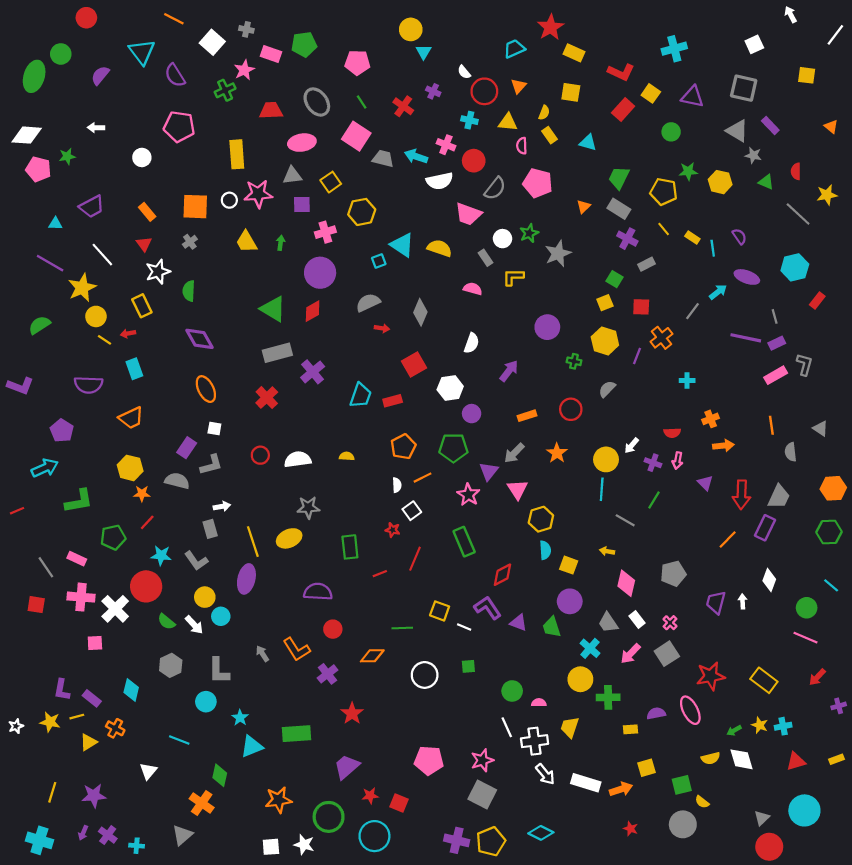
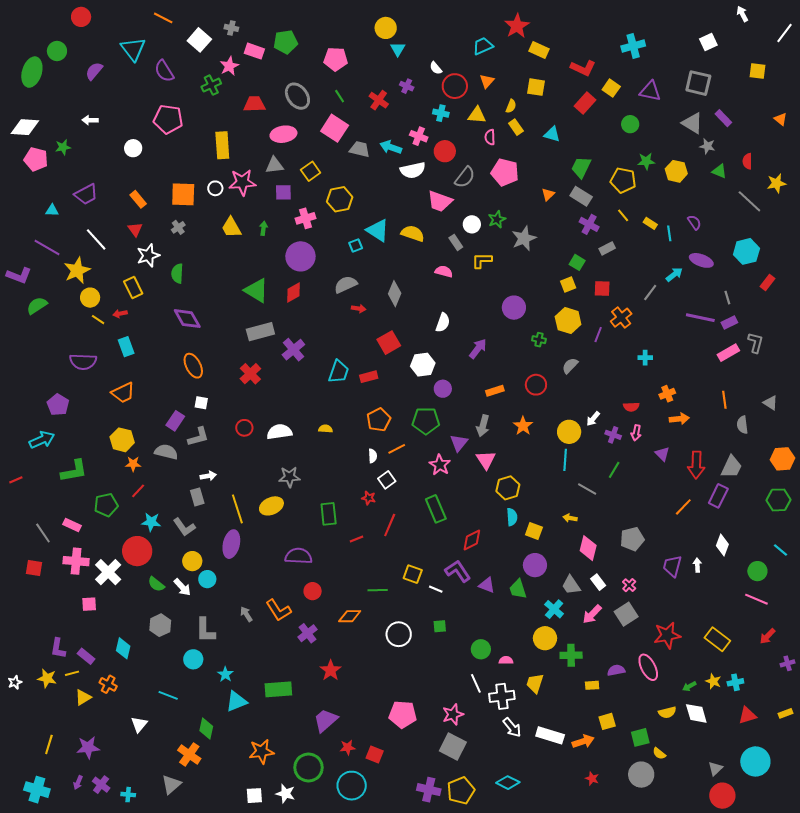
purple L-shape: (20, 386) -> (19, 275), moved
gray arrow: (514, 453) -> (483, 426), turned -30

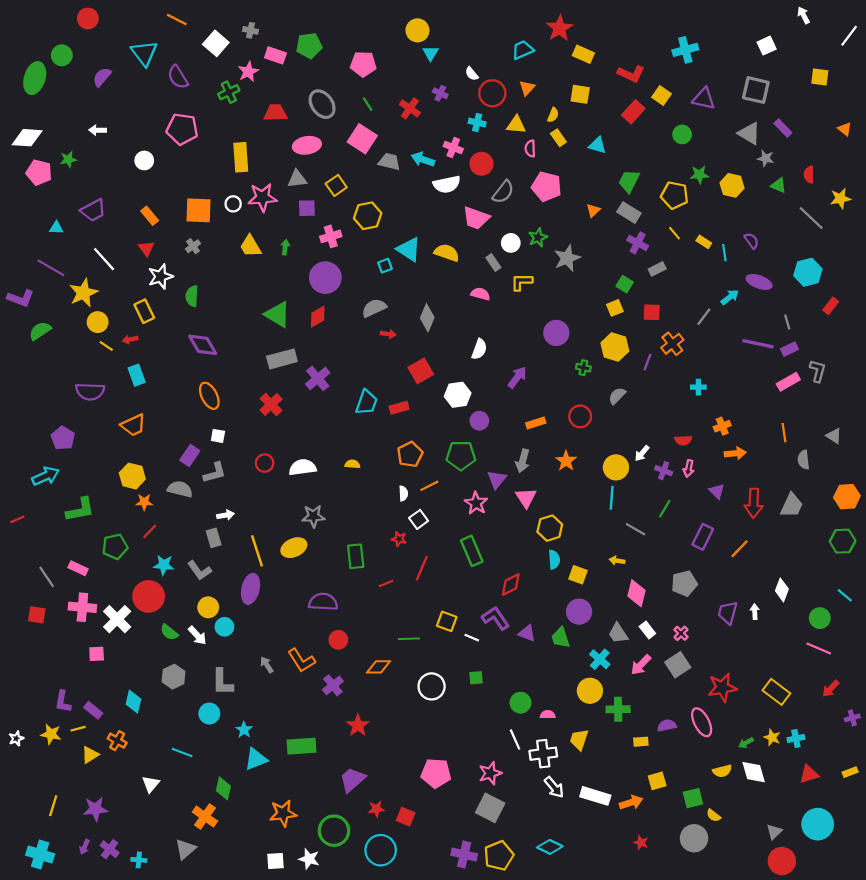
purple rectangle: (718, 496) -> (703, 537), moved

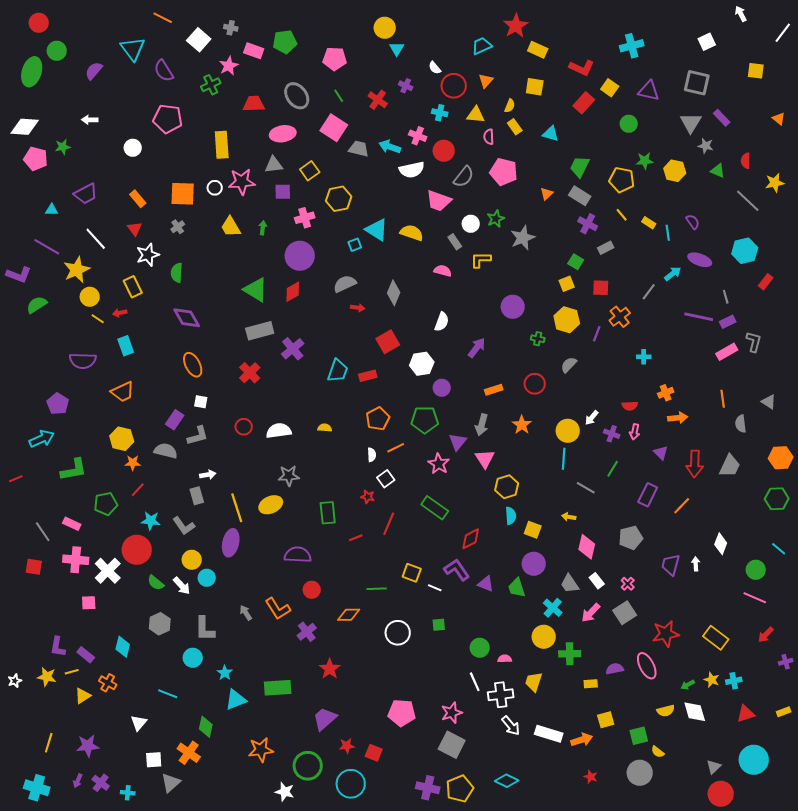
red circle: (88, 18) -> (39, 23), moved
gray triangle: (749, 133) -> (691, 123), turned 30
green rectangle: (472, 551) -> (435, 508), turned -32
white square: (275, 861) -> (154, 760), moved

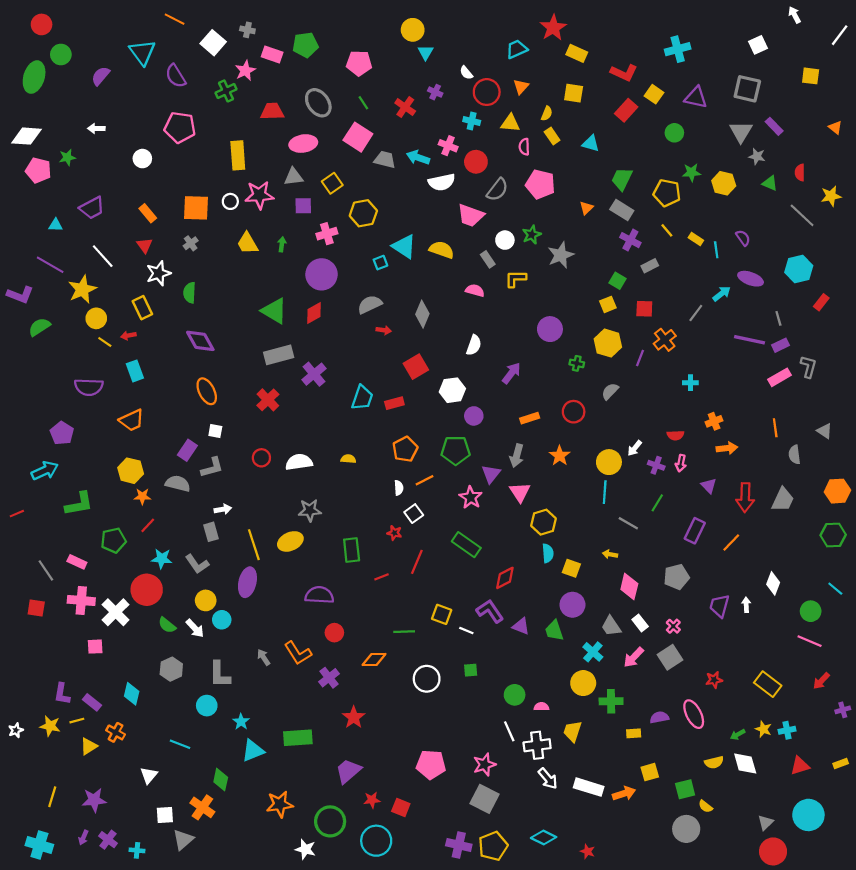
red star: (666, 634) -> (714, 680), size x0.6
red star: (591, 777) -> (587, 851), moved

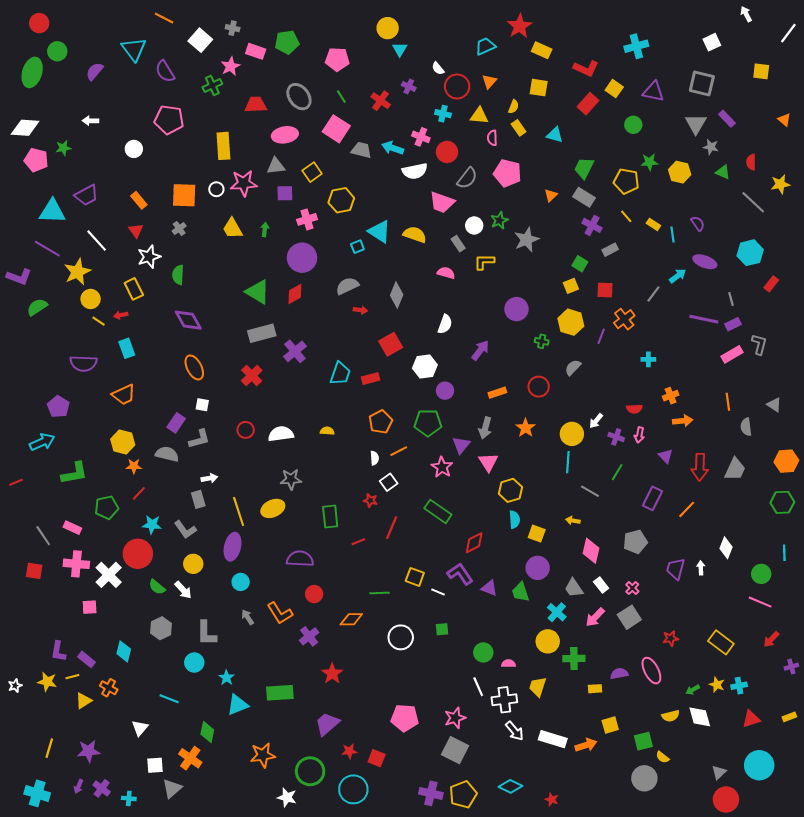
cyan triangle: (55, 225) -> (52, 211), size x2.0
cyan line: (835, 589) -> (784, 553), turned 49
cyan circle: (222, 620) -> (241, 582), moved

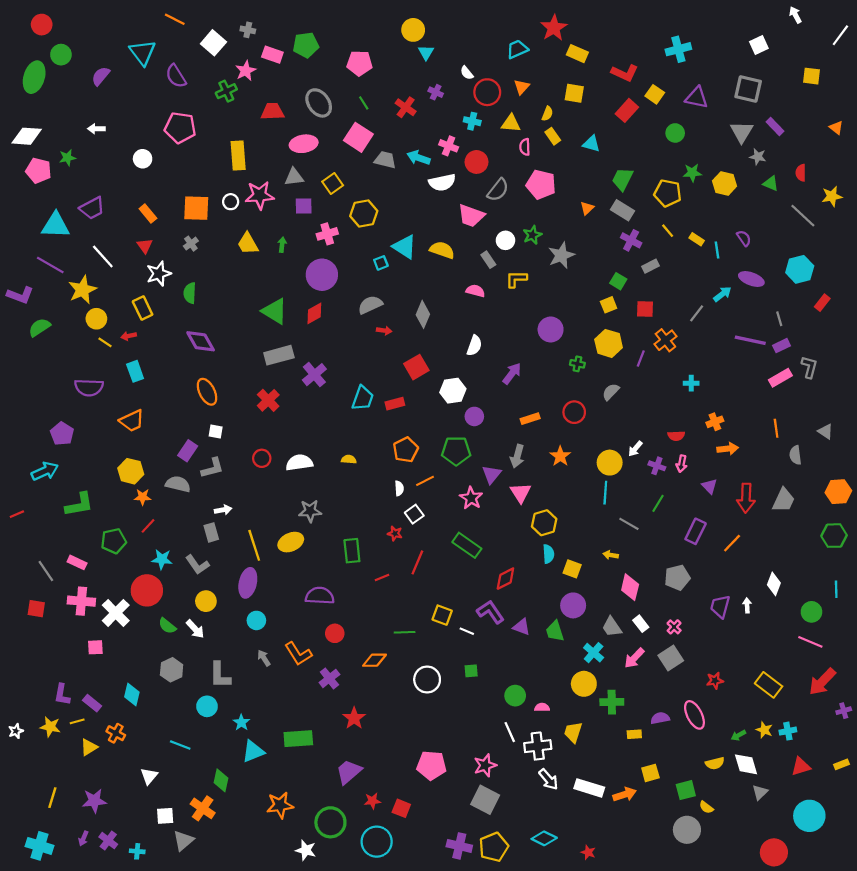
red arrow: (771, 639) -> (822, 682), size x1.6
gray triangle: (719, 772) -> (760, 792), moved

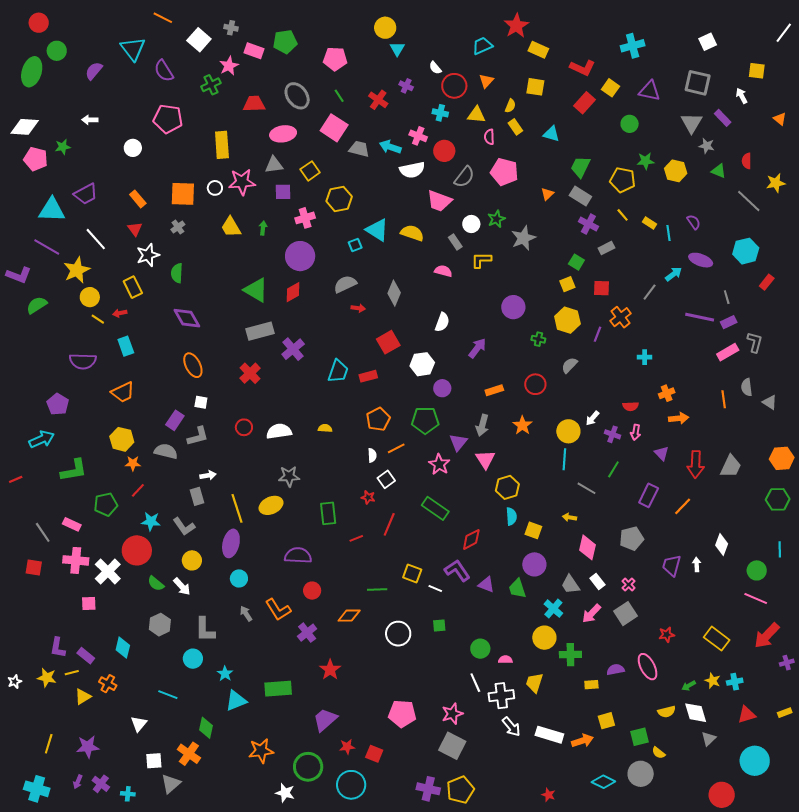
white arrow: (795, 15) -> (742, 96), moved
gray semicircle: (795, 455) -> (747, 387), moved
cyan diamond: (544, 838) -> (603, 782), moved

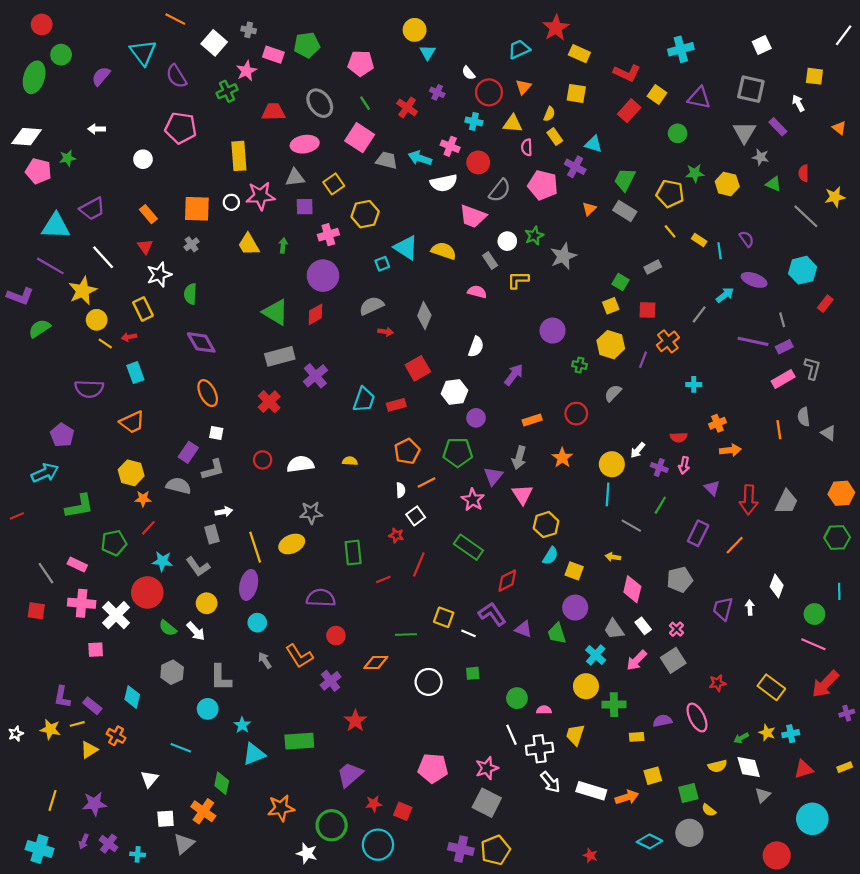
purple cross: (588, 224) -> (575, 167), moved
cyan semicircle: (511, 516) -> (550, 556), turned 36

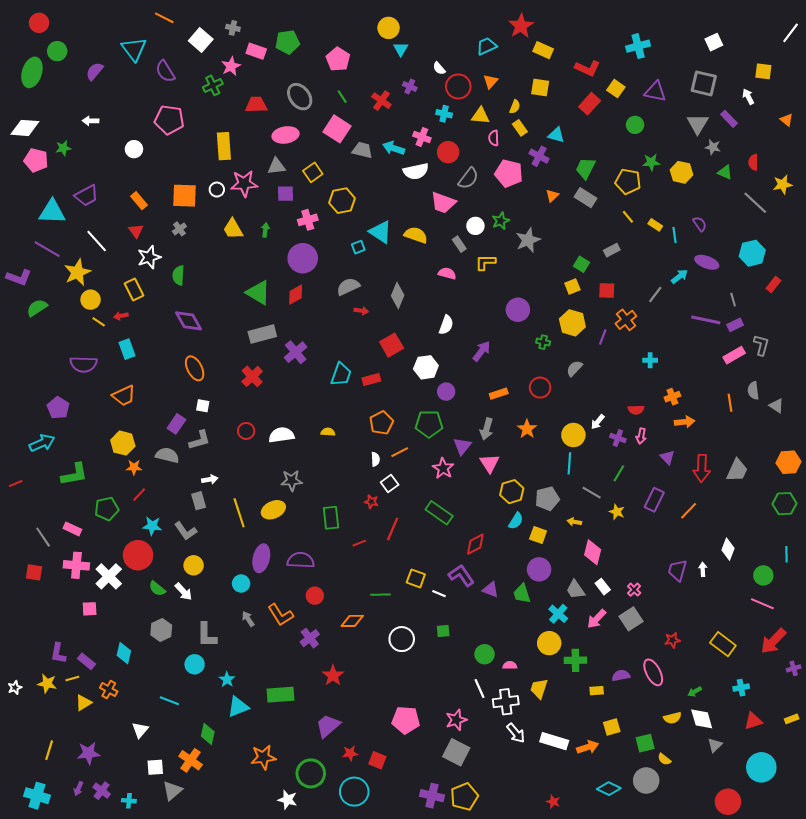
pink pentagon: (361, 63) -> (338, 59), turned 30
gray pentagon: (680, 580) -> (547, 499), moved
purple ellipse: (249, 585) -> (261, 558), moved
yellow star: (767, 733) -> (617, 512), moved

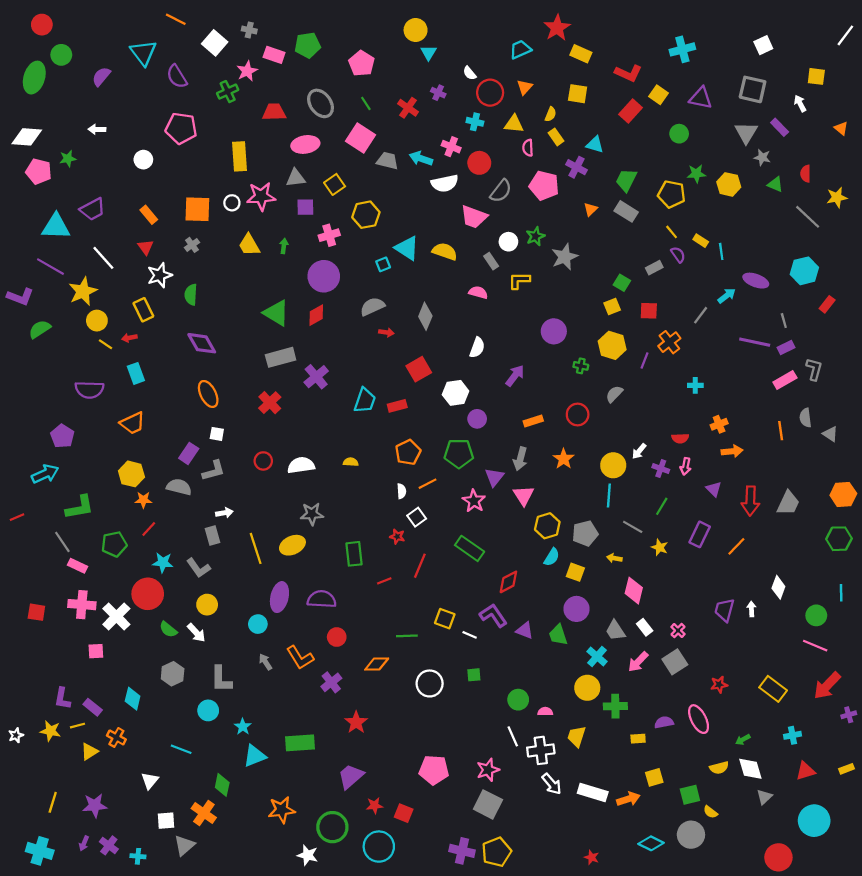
purple semicircle: (700, 224) -> (678, 255), moved
gray line: (43, 537) -> (62, 542), moved

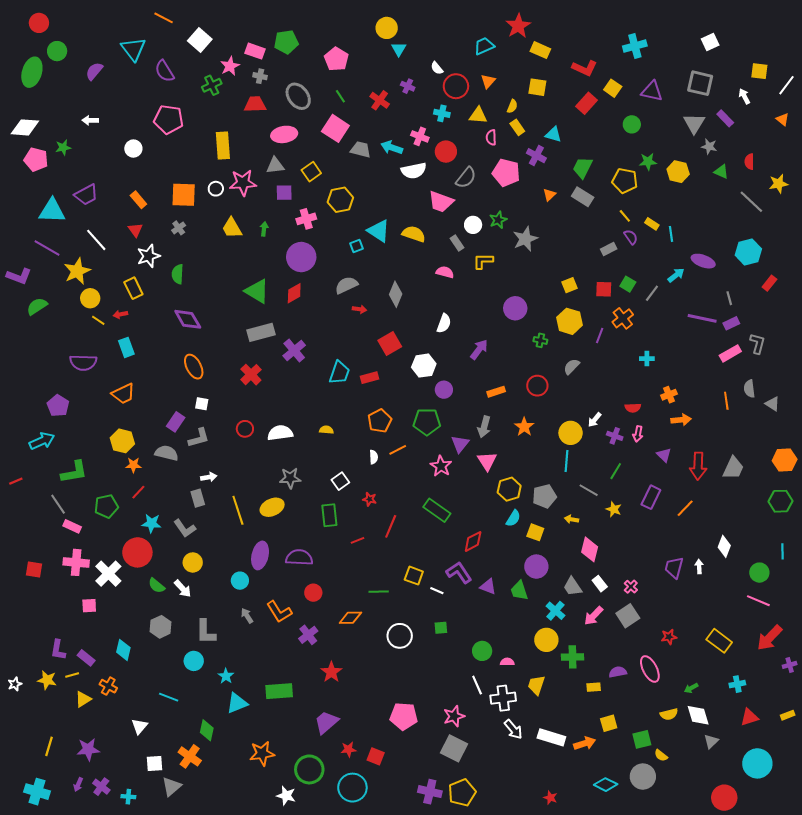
gray cross: (249, 30) -> (260, 76), moved
white line: (845, 35) -> (787, 85), moved
green square: (622, 283) -> (628, 284), moved
white square: (417, 517) -> (340, 481), moved

